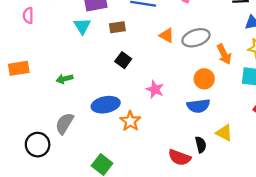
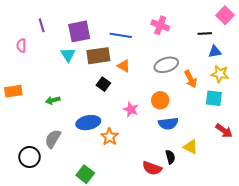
brown rectangle: (117, 27) -> (98, 56), size x1.6
orange triangle: (167, 35) -> (124, 66), moved
orange circle: (204, 79) -> (160, 100), moved

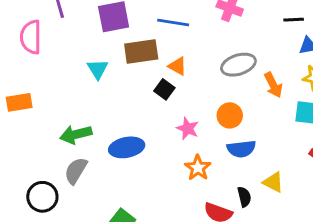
pink semicircle: (21, 46) -> (31, 37), size x1.6
cyan triangle: (68, 55) -> (98, 69), moved
black square: (103, 84) -> (164, 89), moved
green arrow: (53, 100) -> (76, 134), moved, size x1.5
orange star: (110, 137) -> (198, 168), moved

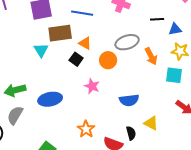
black line: (294, 20) -> (157, 19), moved
cyan triangle: (98, 69) -> (41, 50), moved
orange circle: (230, 115) -> (108, 60), moved
orange star: (198, 168) -> (86, 129), moved

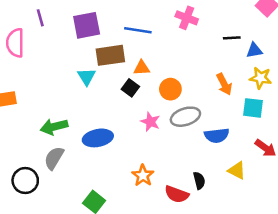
gray ellipse: (127, 42) -> (185, 117), moved
orange triangle: (85, 43) -> (142, 68), turned -32
blue semicircle: (129, 100) -> (217, 135), moved
yellow triangle: (151, 123) -> (237, 170), moved

